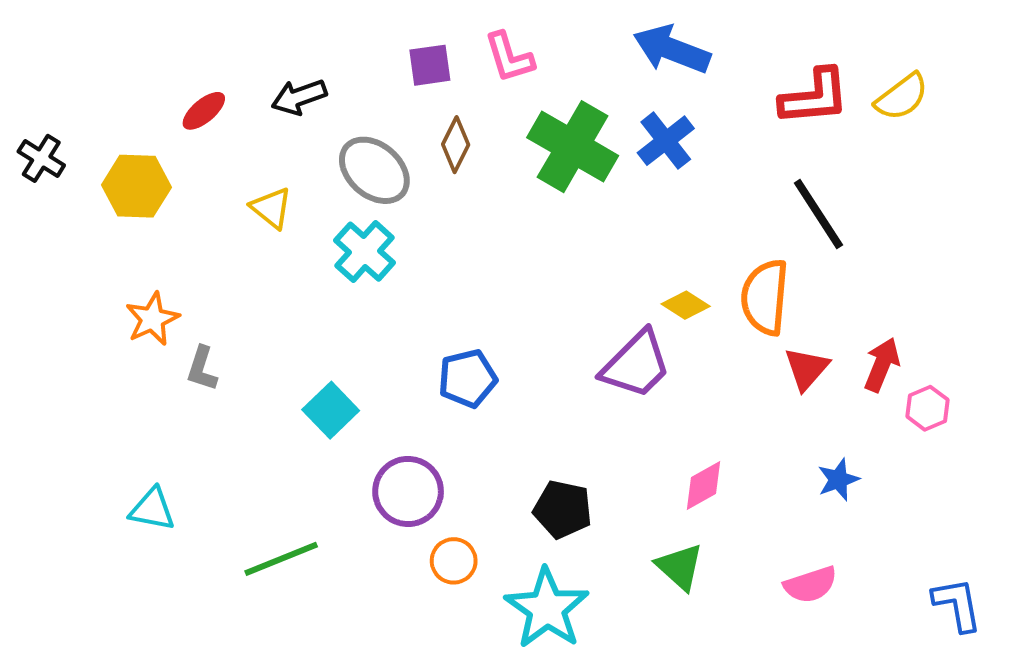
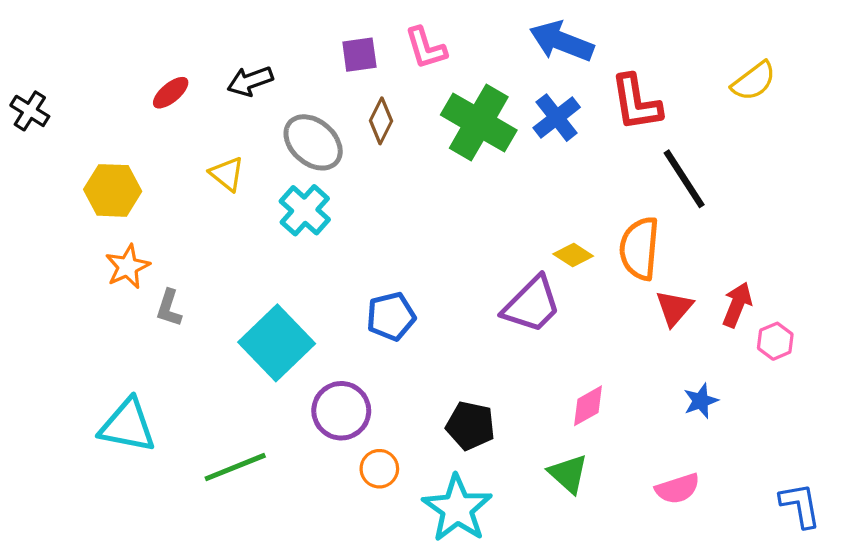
red L-shape: (814, 97) -> (636, 103), moved, turned 86
black cross: (41, 158) -> (30, 111), moved
yellow hexagon: (136, 186) -> (113, 190), moved
cyan square: (331, 410) -> (277, 343), size x1.6
cyan triangle: (152, 509) -> (128, 426), size x1.5

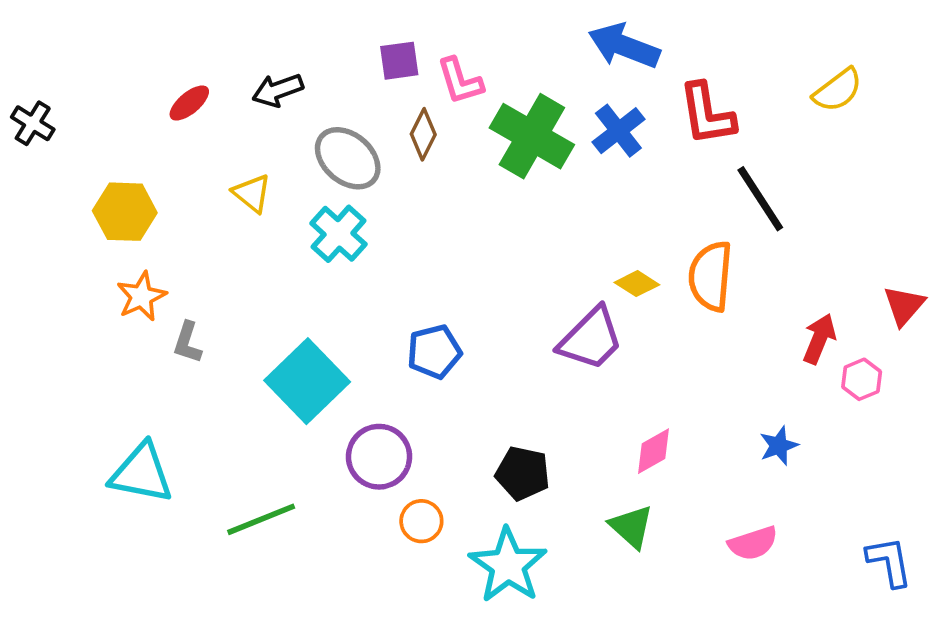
pink L-shape: (426, 48) -> (460, 81), moved
red triangle: (674, 308) -> (904, 306), moved

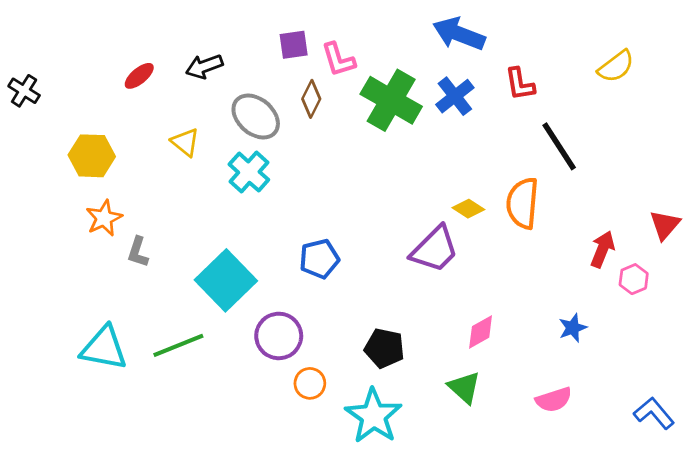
red L-shape: (707, 114) -> (520, 84), size x0.7
green line: (261, 519) -> (178, 345), moved
blue L-shape: (889, 562) -> (654, 413), turned -30

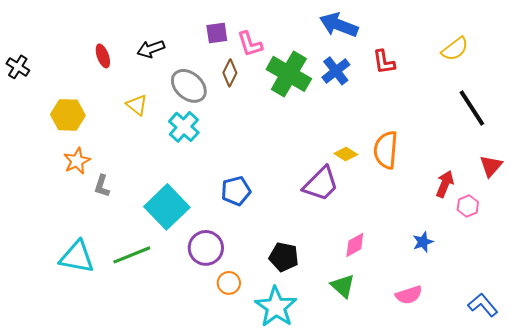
red ellipse: (139, 76) -> (103, 56), turned -70
black line: (559, 146) -> (472, 108), moved

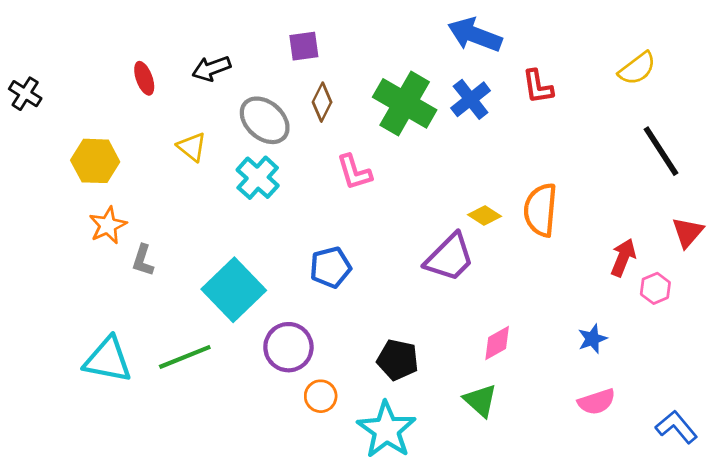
pink L-shape: (250, 44) -> (354, 172), moved
pink semicircle: (409, 295) -> (597, 402), moved

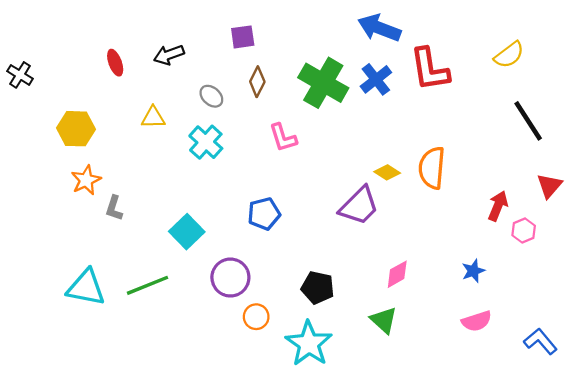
red L-shape: (538, 87) -> (430, 69), size x1.6
gray ellipse: (265, 120) -> (211, 96), size x0.6
yellow triangle: (192, 147) -> (153, 117), turned -40
cyan square: (234, 290) -> (187, 232), size x0.7

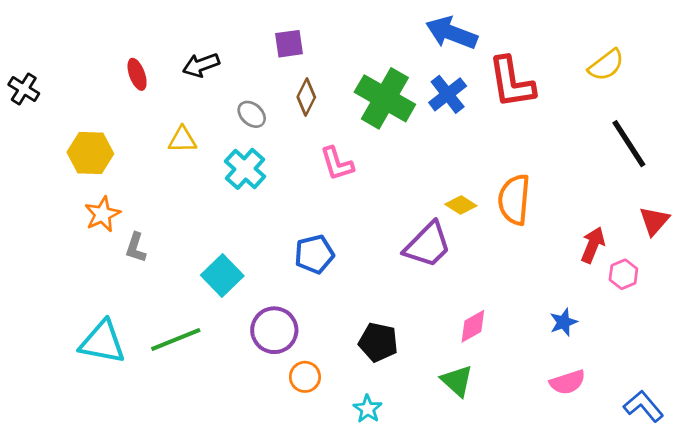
cyan star: (309, 344) -> (368, 409), size x0.5

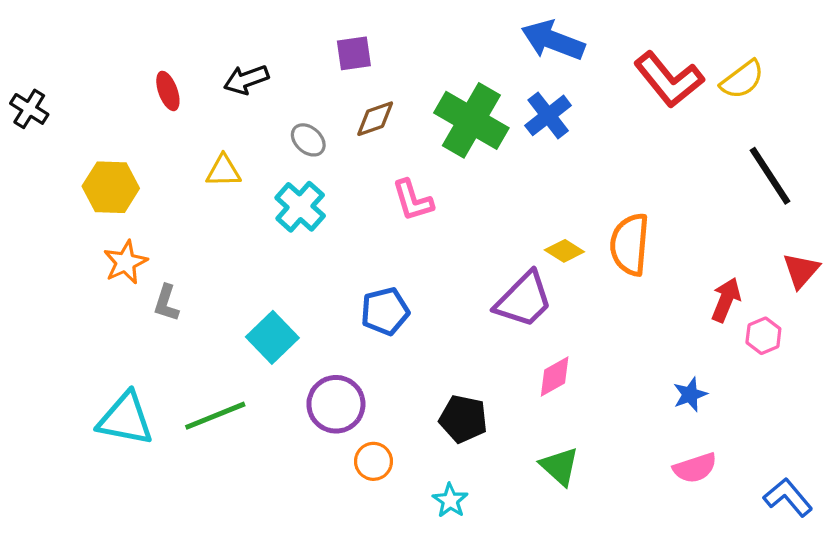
red L-shape: (512, 82) -> (669, 80), moved, turned -30
brown diamond: (306, 97) -> (375, 119), turned 44
pink diamond: (473, 326) -> (555, 377), moved

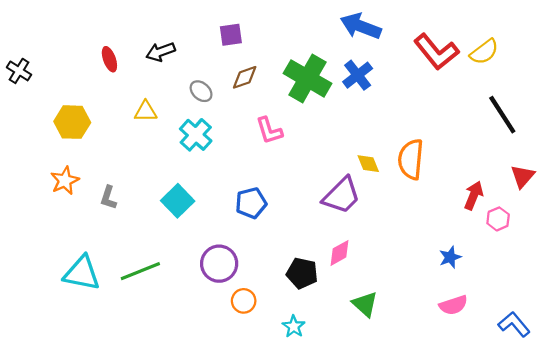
yellow diamond: (564, 251) -> (368, 164), turned 35
orange star: (125, 262) -> (65, 181), moved
cyan square: (272, 337) -> (178, 201), moved
pink diamond: (555, 377) -> (339, 253), moved

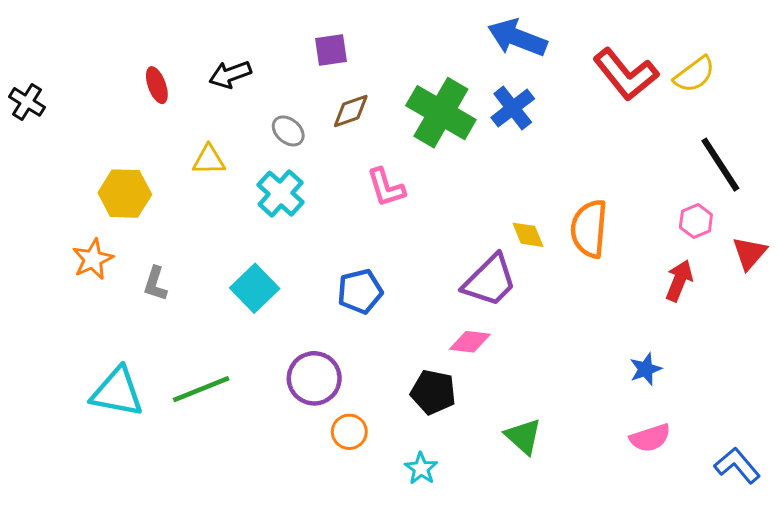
yellow hexagon: (72, 122) -> (125, 194), moved
pink hexagon: (498, 219) -> (696, 221), moved
pink diamond: (339, 253) -> (470, 342), moved, turned 36

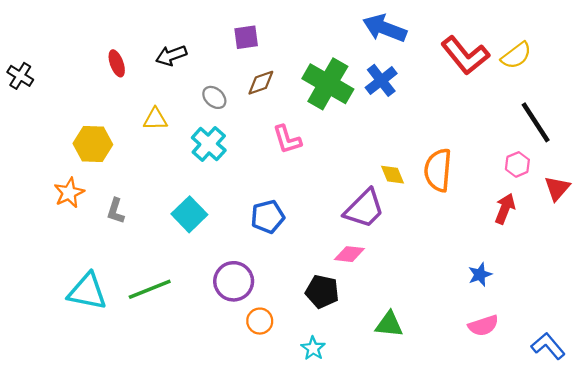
green triangle: (523, 436) -> (389, 324), turned -36

